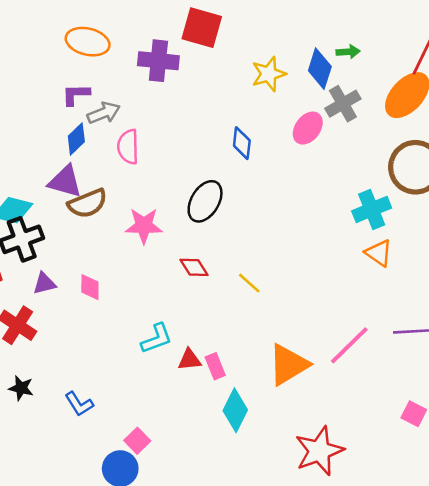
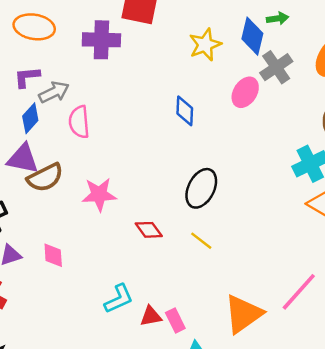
black ellipse: (205, 201) -> (201, 188), moved

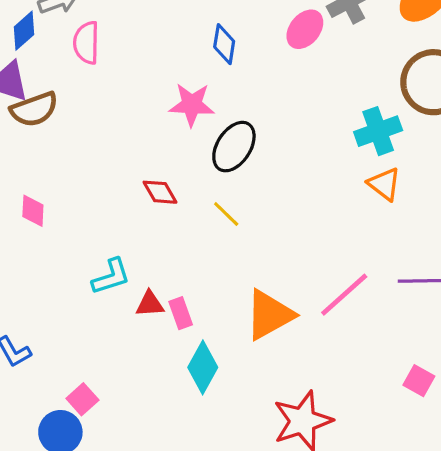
pink star: (99, 194) -> (192, 105), moved

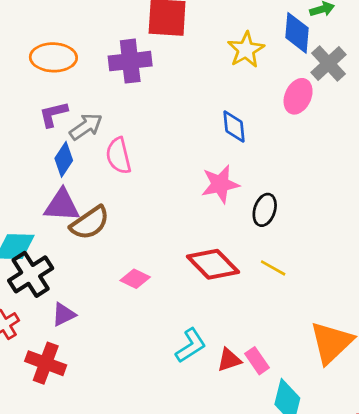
black ellipse: (234, 147) -> (265, 210), size x0.7
red diamond: (160, 192) -> (213, 264), size x1.6
pink diamond: (33, 211) -> (135, 279), moved, turned -52

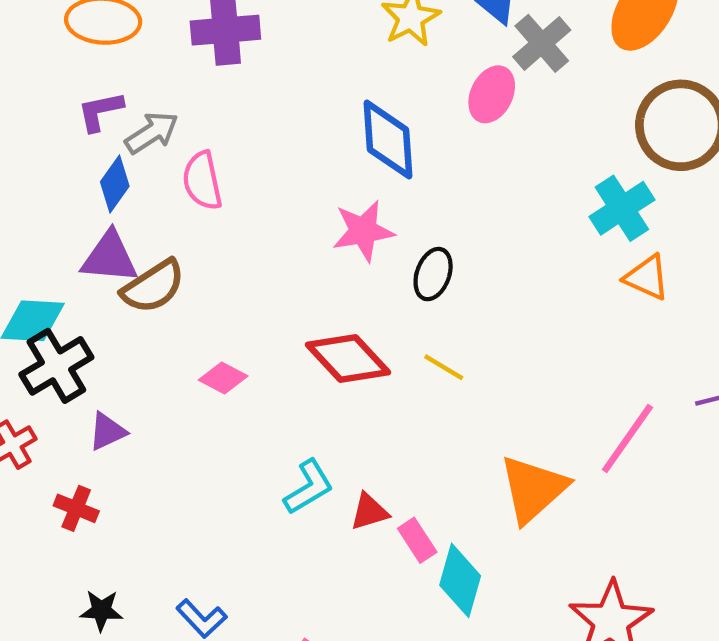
blue diamond: (234, 126) -> (388, 140), size x1.5
pink rectangle: (257, 361) -> (417, 540), moved
red cross: (46, 363) -> (76, 508), size x0.7

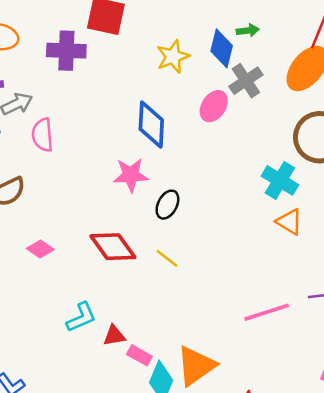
cyan cross: (622, 208) -> (280, 180), turned -33
pink line: (627, 438) -> (267, 312), turned 30
orange triangle: (533, 489) -> (196, 366), moved
pink rectangle: (417, 540) -> (139, 355), turned -35

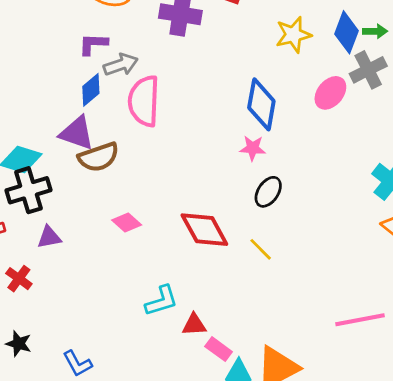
green arrow: (248, 30) -> (375, 31), moved
pink semicircle: (42, 135) -> (144, 101), size x1.4
pink star: (131, 175) -> (253, 148), moved, size x0.7

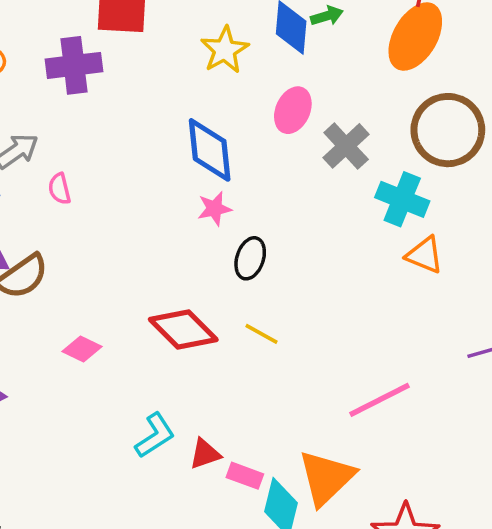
gray cross: (368, 70) -> (346, 146), moved
pink semicircle: (144, 101) -> (59, 189), size x0.5
pink line: (360, 320) -> (380, 400), moved

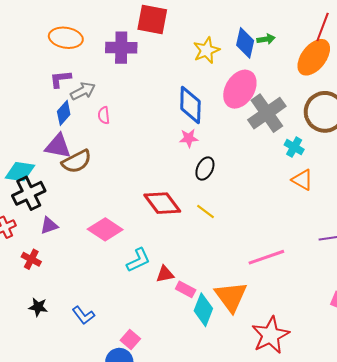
pink ellipse: (293, 110) -> (240, 89), size x1.5
gray cross: (346, 146) -> (267, 113), size x1.4
cyan cross: (402, 199) -> (294, 147), size x0.7
pink diamond: (82, 349) -> (105, 229), moved, size x1.6
orange triangle: (326, 478) -> (231, 297), turned -30

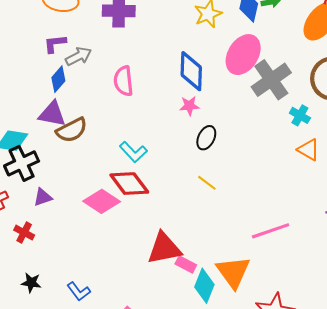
pink semicircle: (104, 115) -> (123, 81), moved, size x1.6
red diamond: (162, 203) -> (129, 184), moved
cyan L-shape: (138, 260) -> (133, 152), moved, turned 72
red triangle: (165, 274) -> (164, 248), size x1.8

